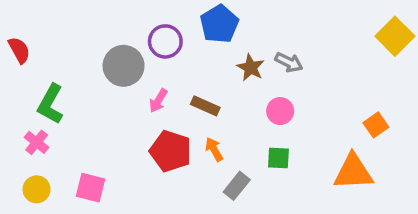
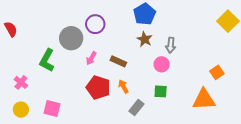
blue pentagon: (219, 24) -> (145, 14), moved
gray arrow: (289, 62) -> (171, 45), moved, turned 70
green L-shape: (50, 104) -> (47, 60), moved

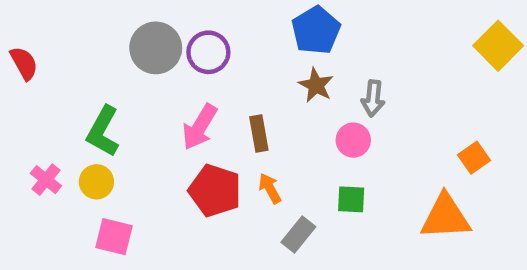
gray circle: (71, 38) -> (156, 48), moved
pink arrow: (91, 58) -> (200, 127), size x1.5
brown rectangle: (118, 61) -> (259, 134), turned 56
yellow circle: (21, 110) -> (96, 182), moved

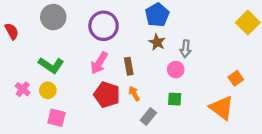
gray circle: (156, 48) -> (53, 17), moved
purple circle: (208, 52) -> (104, 26), size x1.4
green L-shape: (103, 131) -> (51, 65), turned -85
orange triangle: (445, 217) -> (222, 108), turned 40

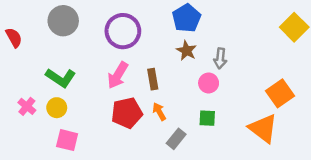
orange square: (236, 78) -> (280, 93), size x1.5
red pentagon: (107, 95) -> (127, 113), turned -30

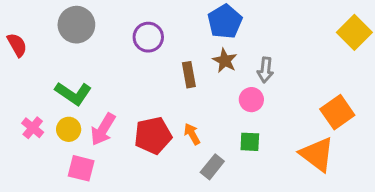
purple circle: (123, 31) -> (148, 37), size x0.7
pink arrow: (118, 75) -> (103, 129), moved
brown rectangle: (153, 79) -> (189, 75), moved

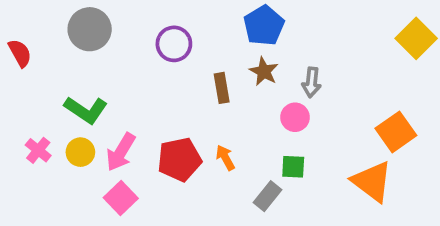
gray rectangle: (212, 167) -> (267, 196), moved
pink square: (81, 168) -> (121, 198), moved, turned 32

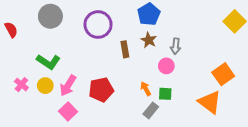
purple circle: (174, 44) -> (98, 25), size x1.4
orange arrow: (225, 158) -> (146, 89), moved

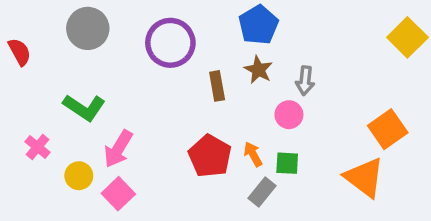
yellow circle: (45, 86) -> (79, 176), moved
red pentagon: (101, 90) -> (210, 156), moved, turned -30

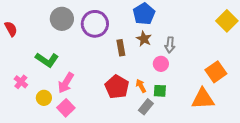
gray circle: (88, 28) -> (62, 19), moved
orange triangle: (364, 178) -> (203, 99), turned -40

